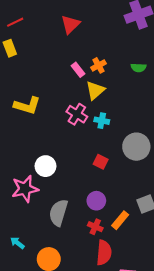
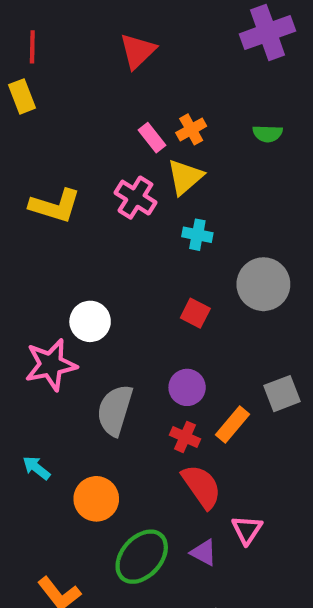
red line: (15, 22) -> (32, 47), turned -63
pink cross: (77, 114) -> (135, 198), moved
red semicircle: (104, 253) -> (202, 486), turned -40

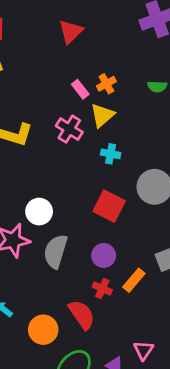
red square: (195, 313) -> (109, 206), size x1.6
gray semicircle: (115, 410) -> (56, 251), moved
red semicircle: (202, 486) -> (82, 315), moved

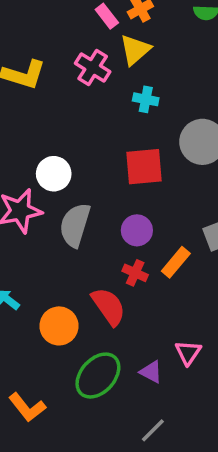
red square: (109, 206) -> (144, 167), turned -32

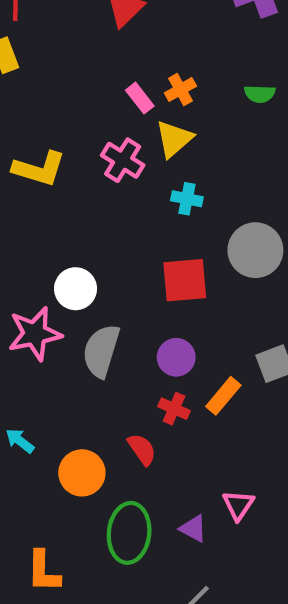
red semicircle: (109, 306) -> (142, 449), size x0.7
green ellipse: (98, 376) -> (129, 533), turned -36
orange L-shape: (27, 407) -> (43, 571), turned 39

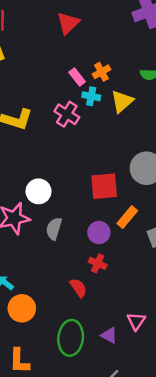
yellow triangle: (174, 139) -> (122, 101), moved
cyan cross: (187, 199) -> (91, 96), moved
gray semicircle: (101, 351) -> (54, 229), size x0.7
orange rectangle: (223, 396) -> (127, 217), moved
orange circle: (82, 473) -> (22, 308), moved

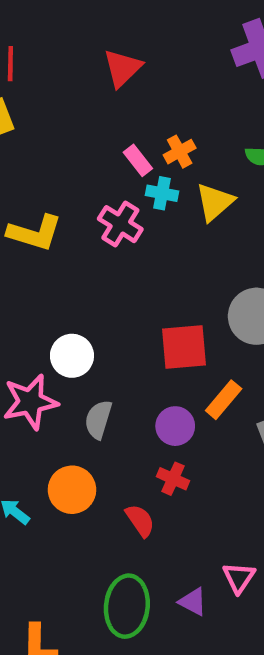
orange circle: (22, 308) -> (72, 490), moved

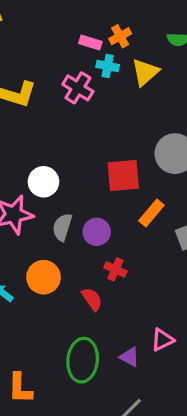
pink rectangle: (138, 160) -> (90, 43), turned -35
purple circle: (175, 426) -> (97, 232), moved
pink triangle: (239, 578) -> (162, 340), turned 30

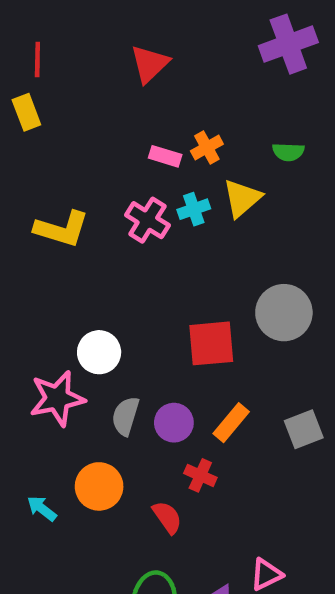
cyan cross: (108, 66) -> (194, 209), moved, turned -30
orange rectangle: (151, 213) -> (231, 423), moved

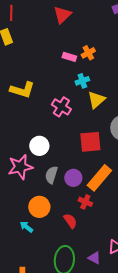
yellow triangle: (242, 198) -> (96, 100), moved
pink cross: (147, 220) -> (61, 107), moved
orange rectangle: (231, 423) -> (99, 178), size x1.5
cyan arrow: (42, 508) -> (26, 227), moved

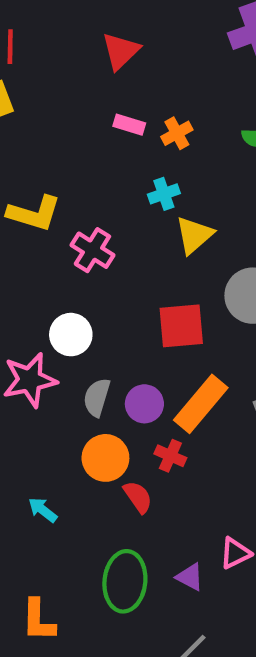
pink rectangle: (69, 57) -> (129, 125), moved
pink cross: (61, 107) -> (92, 250), moved
orange circle: (39, 207) -> (105, 458), moved

